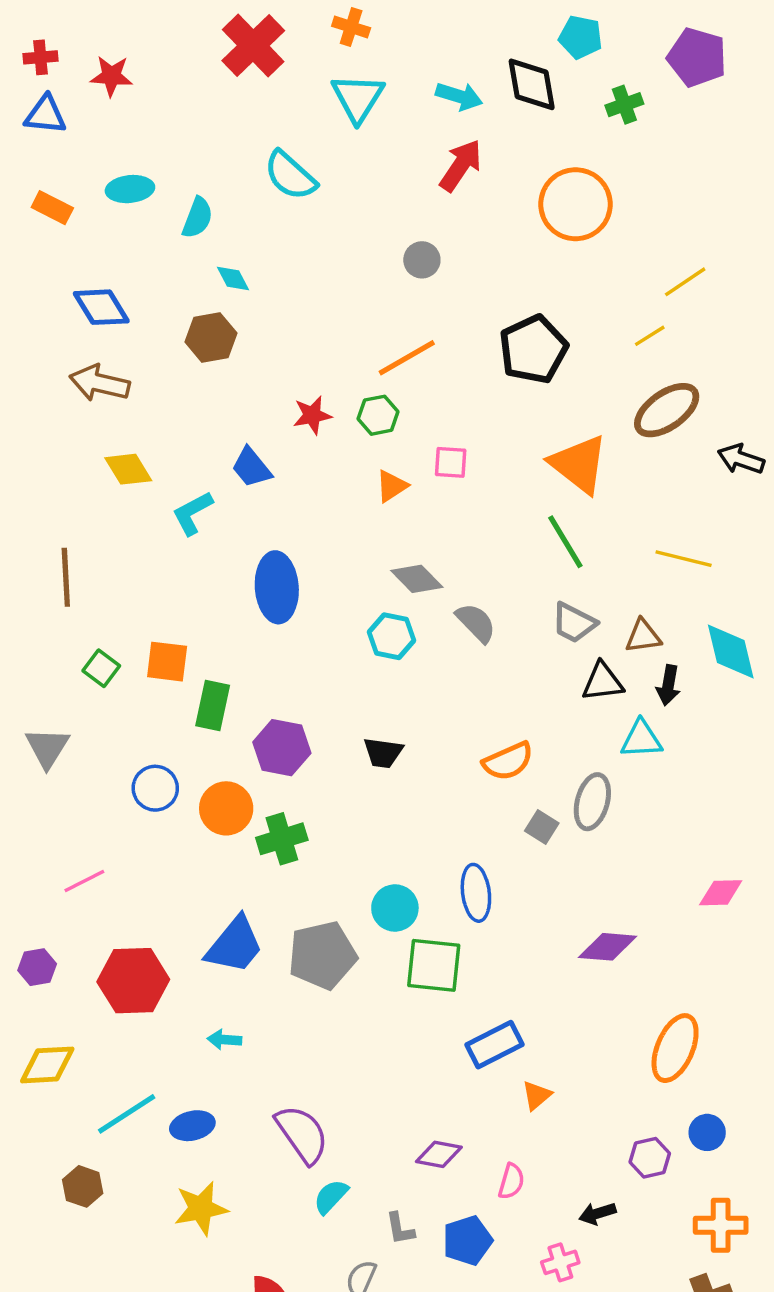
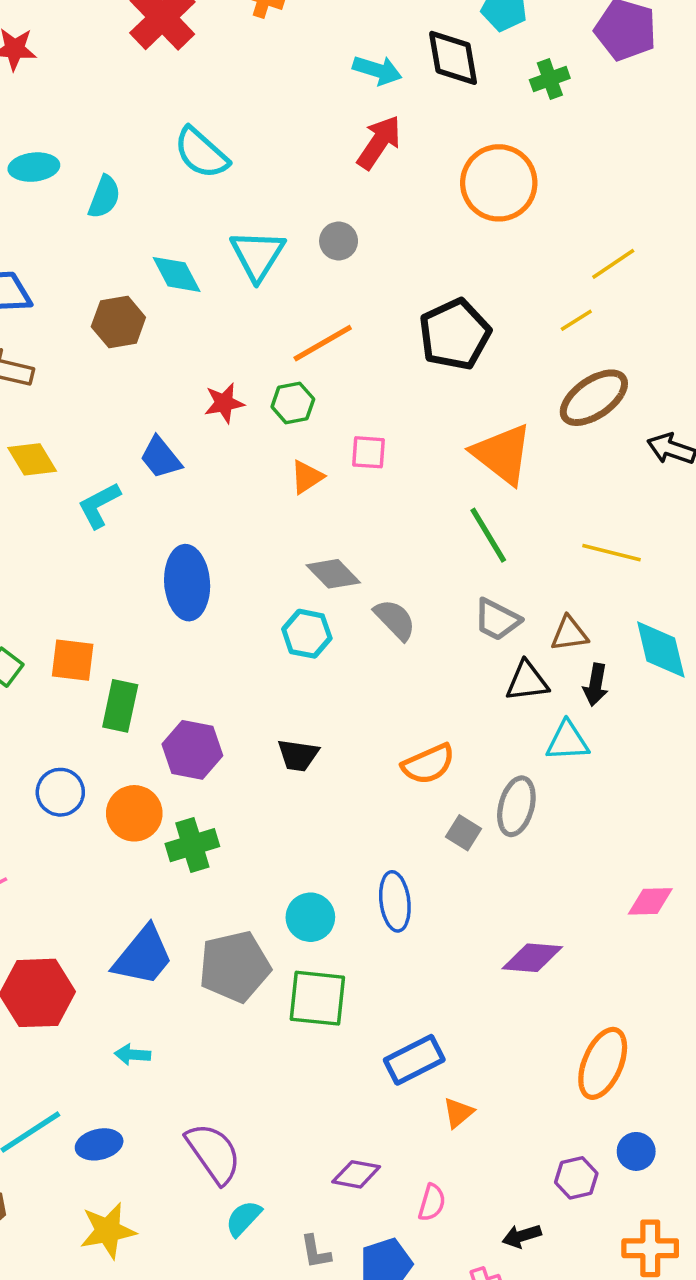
cyan triangle: (358, 98) -> (258, 255), moved
cyan diamond: (233, 278) -> (177, 274), moved, size x1.4
green square: (434, 965) -> (317, 998), moved

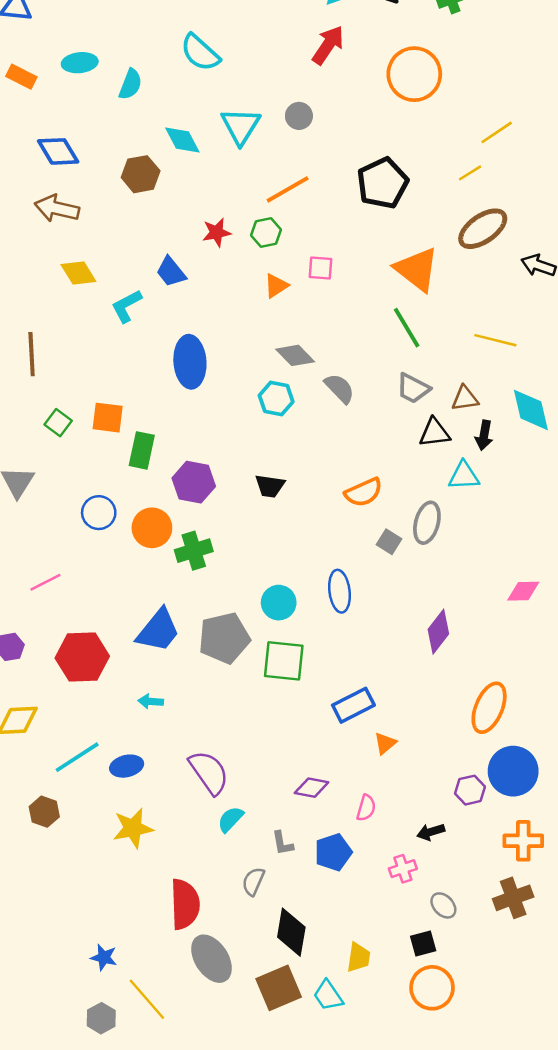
purple diamond: (532, 958) -> (438, 632), turned -57
blue circle: (636, 1151) -> (513, 771), size x1.8

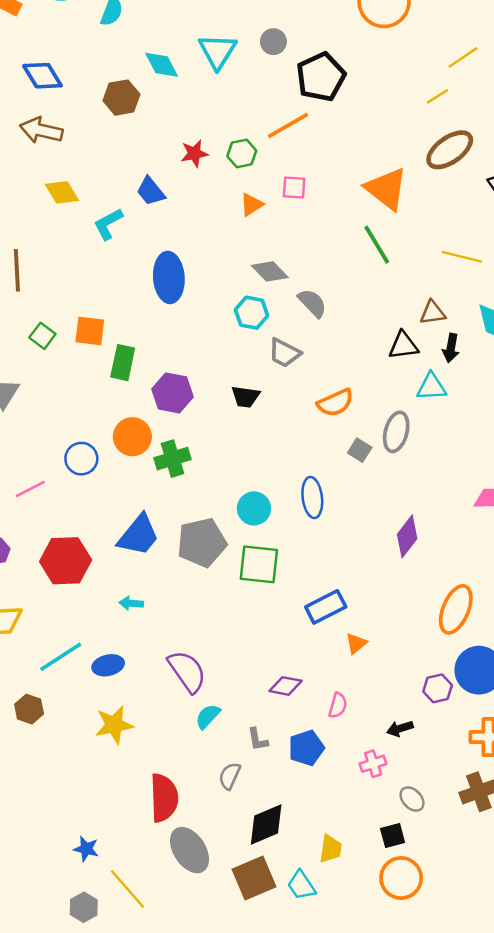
black pentagon: (383, 183) -> (321, 77), moved
orange line: (288, 189) -> (288, 126), moved
gray trapezoid: (413, 388) -> (284, 353), moved
blue circle: (99, 513) -> (81, 459), moved
black diamond: (291, 932) -> (266, 825), turned 57

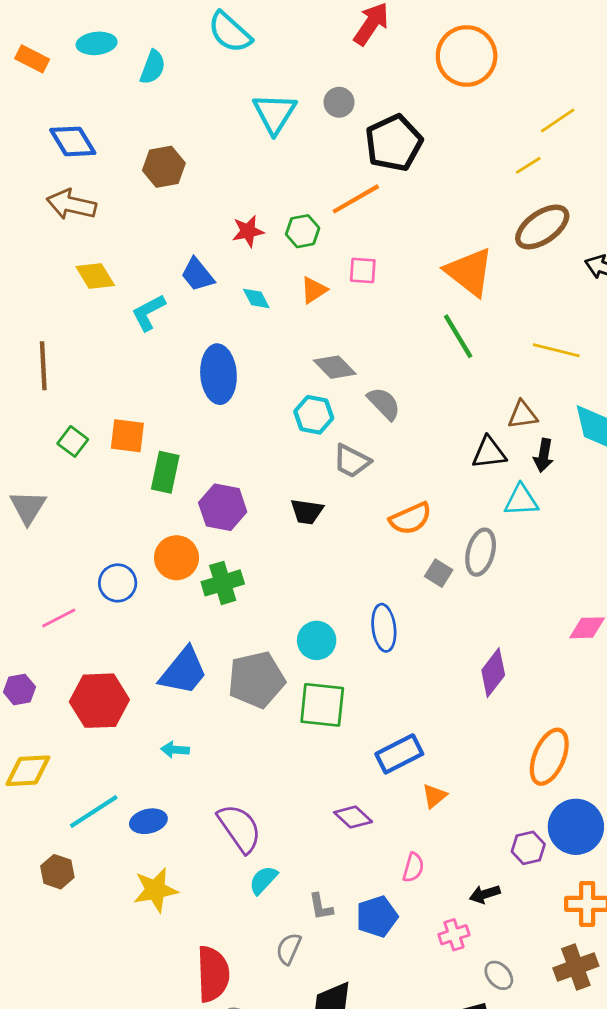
cyan diamond: (162, 65) -> (256, 298), moved, size x0.7
purple diamond: (286, 686) -> (353, 817), moved, turned 32

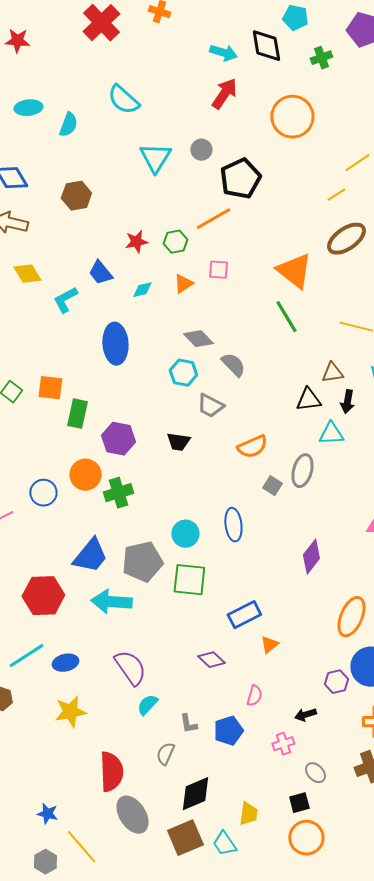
cyan diamond: (256, 298) -> (142, 290), turned -75
red hexagon: (99, 701) -> (43, 596), moved
cyan arrow: (175, 750) -> (111, 602), moved, size x2.0

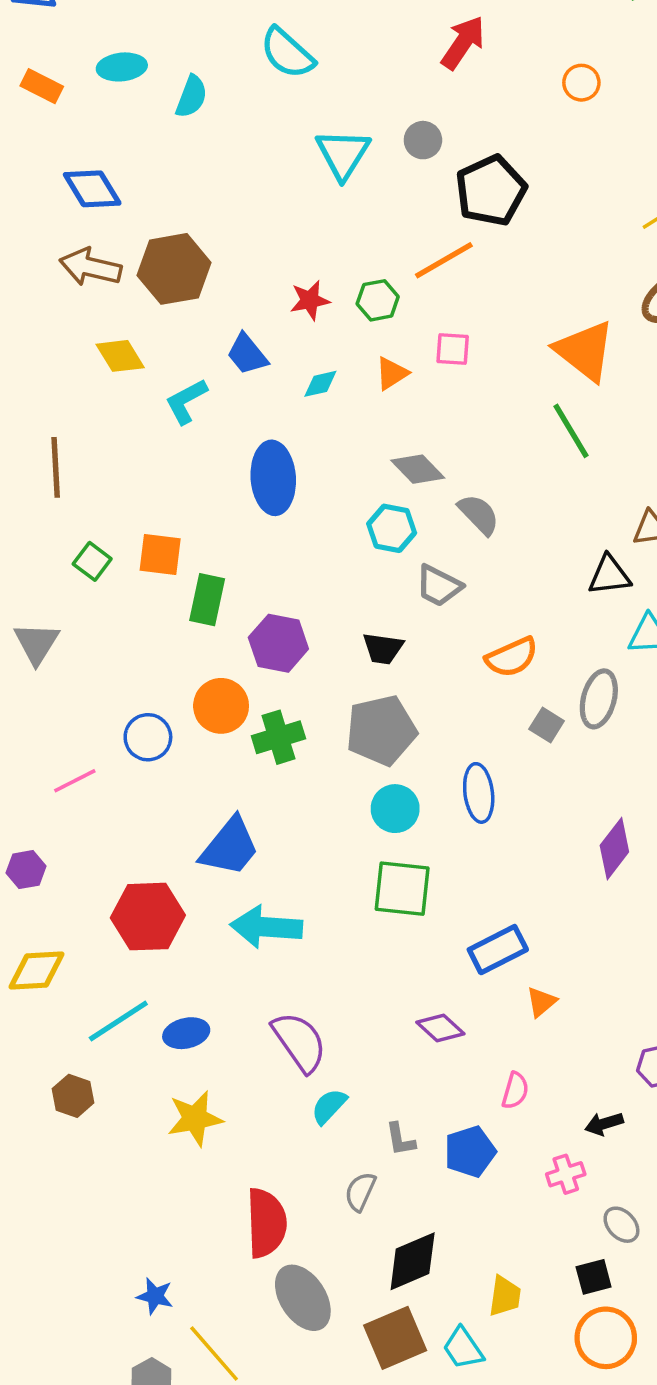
orange circle: (292, 117) -> (581, 83), size x0.5
brown hexagon: (76, 196) -> (174, 269), moved, size x1.4
gray pentagon: (142, 562) -> (381, 730), moved

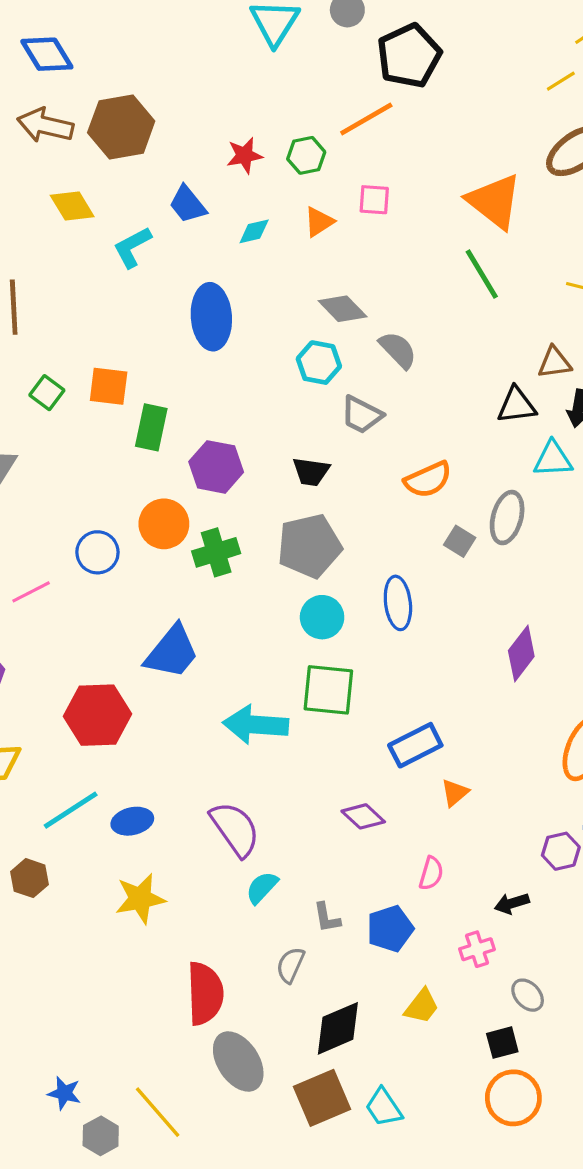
cyan arrow: (266, 927) -> (256, 725), moved
blue star: (155, 1296) -> (64, 1093), moved
yellow trapezoid: (505, 1296) -> (422, 1006), moved, turned 30

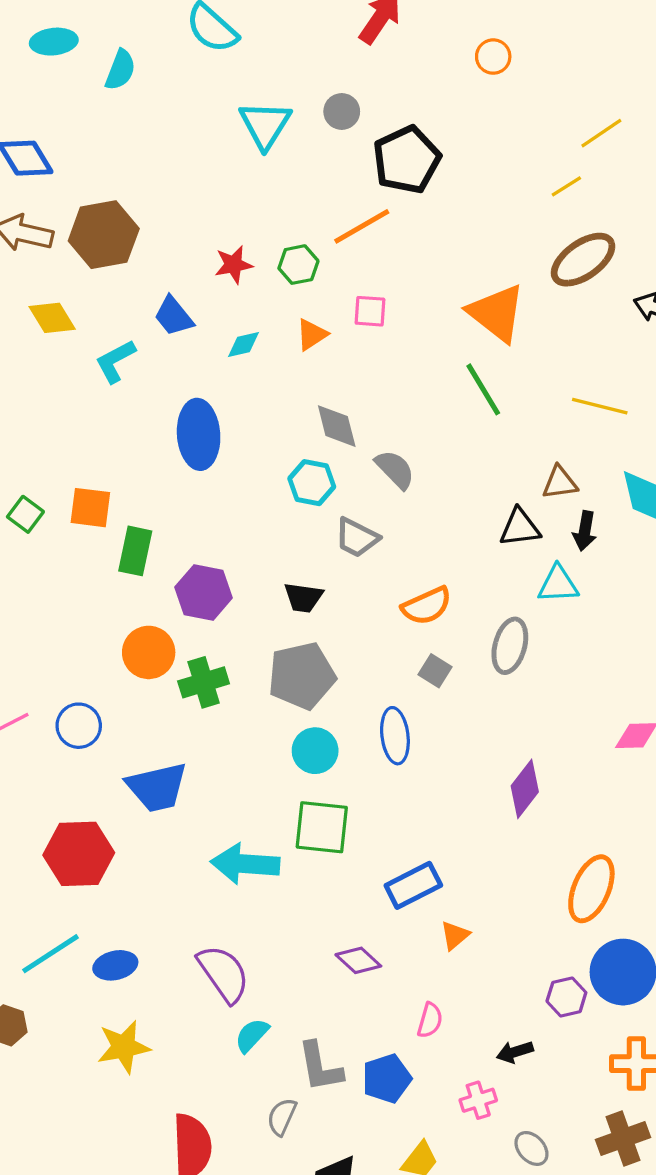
gray diamond: (343, 309) -> (337, 426), turned 30
gray square: (460, 541) -> (435, 671), moved
blue circle: (97, 552) -> (79, 726), moved
blue trapezoid: (172, 652) -> (157, 787), turned 38
gray L-shape: (327, 918) -> (320, 1067), size x1.6

